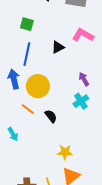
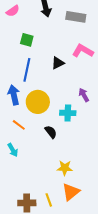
cyan cross: (81, 101) -> (68, 113), moved, turned 35
orange line: (28, 109) -> (19, 125), moved

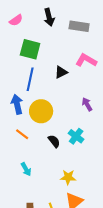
green square: (27, 40) -> (30, 49), size x1.5
cyan cross: (68, 113) -> (76, 136), moved, turned 35
cyan arrow: (13, 150) -> (26, 169), moved

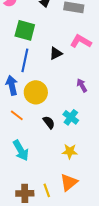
cyan arrow: (26, 169) -> (21, 150), size x1.5
yellow star: (68, 177) -> (70, 151), moved

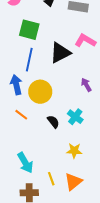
black triangle: (56, 53) -> (60, 53), size x1.6
cyan arrow: (21, 150) -> (25, 163), moved
yellow line: (47, 190) -> (51, 179), moved

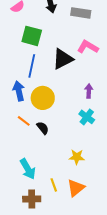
purple arrow: (86, 85) -> (89, 91), turned 32
cyan cross: (75, 117) -> (87, 117), moved
black semicircle: (53, 122) -> (43, 128), moved

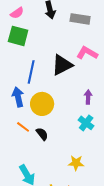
green square: (32, 36) -> (18, 36), moved

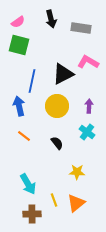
yellow circle: (42, 104) -> (57, 106), moved
black semicircle: (42, 134) -> (57, 143), moved

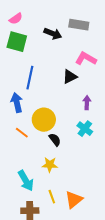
black arrow: (51, 19) -> (53, 34), moved, turned -54
black triangle: (63, 74) -> (70, 77), moved, size x0.7
yellow circle: (57, 106) -> (44, 120), moved
yellow star: (77, 172) -> (50, 165), moved

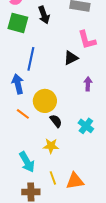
black arrow: (53, 34) -> (44, 15), moved, turned 48
pink L-shape: (86, 59) -> (87, 40), turned -135
cyan cross: (85, 129) -> (86, 126), moved
orange triangle: (74, 200) -> (75, 181), turned 30

